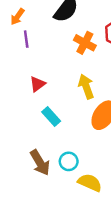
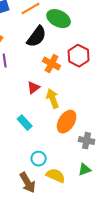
red triangle: (37, 84) -> (34, 88), moved
brown arrow: (40, 163) -> (28, 183), moved

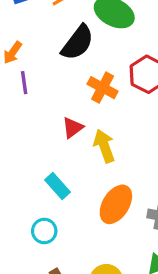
orange ellipse: (67, 122) -> (116, 204), moved
cyan circle: (39, 159) -> (44, 231), moved

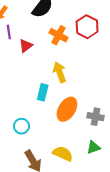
red triangle: (73, 128) -> (26, 46), moved
cyan rectangle: (58, 186) -> (43, 92), moved, turned 56

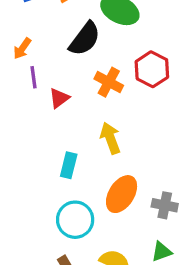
cyan rectangle: (43, 92) -> (69, 165), moved
cyan circle: (21, 126) -> (75, 220), moved, size x1.5

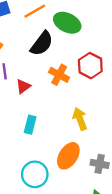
yellow arrow: (110, 138) -> (80, 119), moved
cyan rectangle: (69, 165) -> (30, 125), moved

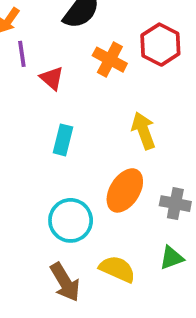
red triangle: (23, 86) -> (52, 78), turned -42

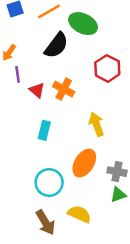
orange cross: (110, 60) -> (64, 89), moved
green triangle: (172, 258) -> (118, 195), moved

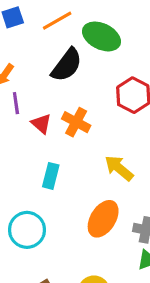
yellow arrow: (96, 124) -> (119, 168), turned -30
cyan circle: (49, 182) -> (27, 230), moved

